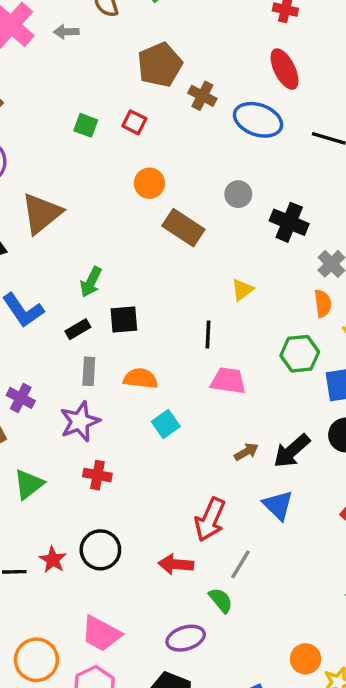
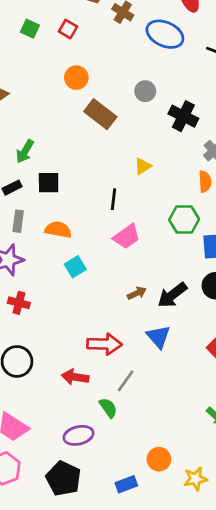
pink trapezoid: (228, 381) -> (127, 237), turned 132
red arrow: (210, 520) -> (104, 344), turned -116
orange circle: (305, 659) -> (159, 459), moved

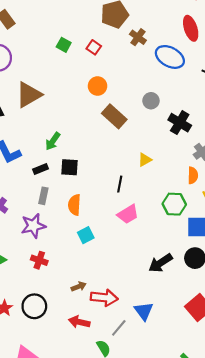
orange semicircle: (58, 230) -> (74, 205), turned -102
brown arrow: (137, 293) -> (79, 287), moved
blue triangle: (158, 337) -> (144, 311), moved

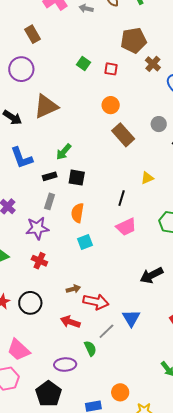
red square: (94, 47) -> (111, 69), turned -32

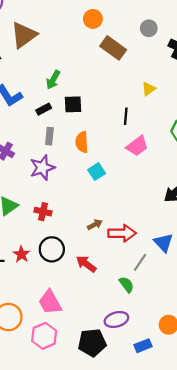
red cross: (39, 261) -> (43, 212), moved
red arrow: (70, 322) -> (86, 264), moved, turned 30
pink trapezoid: (19, 350) -> (50, 302), turned 30
purple ellipse: (65, 365) -> (116, 319), moved
black pentagon: (49, 394) -> (92, 343), turned -30

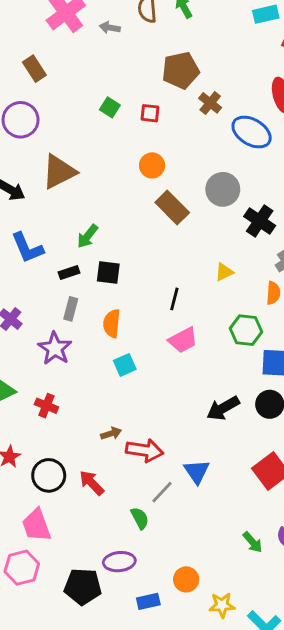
gray circle: (149, 28) -> (223, 189), size x1.5
yellow triangle: (149, 89) -> (224, 272), moved
purple star: (42, 168) -> (55, 348), turned -30
black circle: (52, 249) -> (49, 475), moved

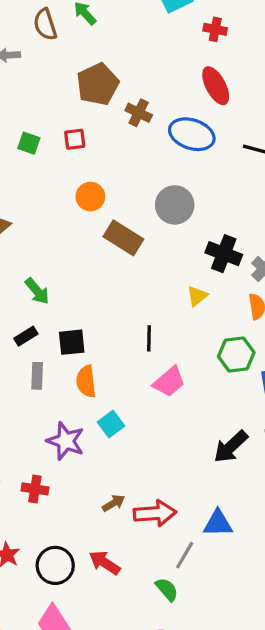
black cross: (260, 221) -> (224, 254), moved
green arrow: (88, 236) -> (37, 291), turned -65
black square: (108, 272) -> (72, 342), moved
purple star: (55, 348) -> (66, 441), moved
blue triangle: (197, 472) -> (218, 523), turned -44

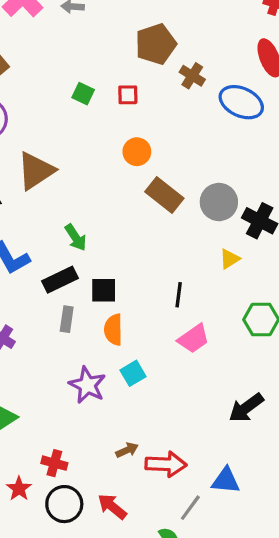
gray circle: (175, 205) -> (219, 202), moved
black rectangle: (26, 336) -> (60, 280), size x1.5
red cross: (35, 489) -> (54, 463), moved

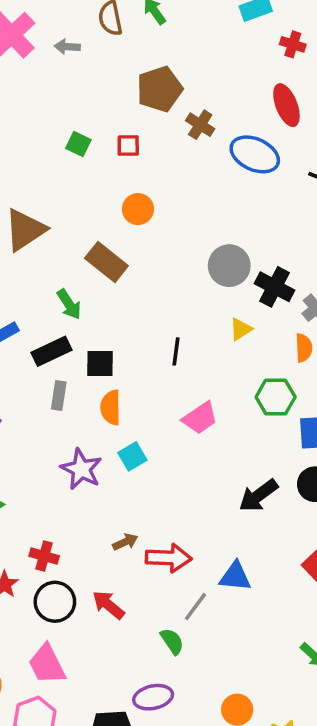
brown rectangle: (164, 195) -> (106, 262), moved
black line: (179, 295) -> (176, 351), moved

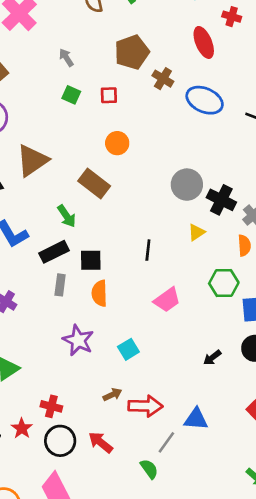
gray arrow: (67, 47) -> (66, 58), moved, turned 54
red ellipse: (286, 105) -> (204, 42), moved
cyan square: (132, 456) -> (128, 349), moved
black arrow: (258, 495) -> (212, 358), size x0.6

